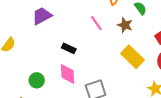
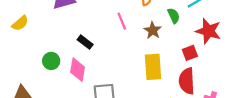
yellow rectangle: (132, 57) -> (153, 67), turned 30
green circle: (37, 80) -> (51, 61), moved

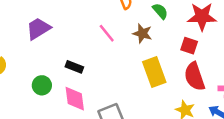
red square: (190, 53) -> (189, 46), turned -35
green circle: (51, 61) -> (42, 85), moved

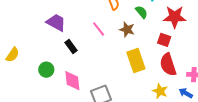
purple trapezoid: (38, 29) -> (56, 23), moved, turned 60
black rectangle: (74, 67) -> (71, 46), moved, turned 32

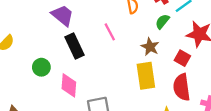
green semicircle: (141, 12) -> (162, 22), turned -112
brown star: (127, 29) -> (150, 47), moved
black rectangle: (71, 46) -> (74, 46), size x1.5

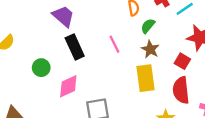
green semicircle: (162, 22) -> (148, 26), moved
pink line: (110, 32) -> (114, 44), moved
pink diamond: (69, 85) -> (68, 86), turned 60

